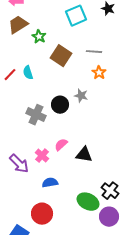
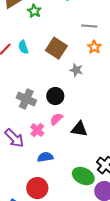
brown square: (61, 56) -> (56, 48), moved
black circle: (60, 105) -> (55, 96), moved
gray cross: (36, 115) -> (26, 99), moved

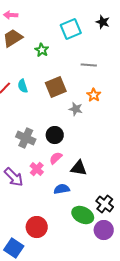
green star: (34, 11) -> (42, 50), moved
orange star: (94, 47) -> (94, 95), moved
brown square: (56, 48) -> (56, 87), turned 35
blue semicircle: (45, 157) -> (62, 189), moved

